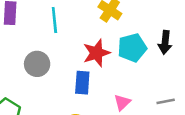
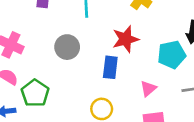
cyan pentagon: (132, 48) -> (172, 55), moved

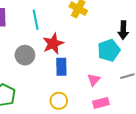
red star: (125, 39) -> (53, 44), moved

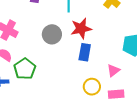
yellow circle: (59, 101) -> (92, 87), moved

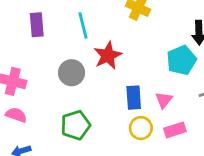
blue rectangle: (85, 52) -> (134, 98), moved
green pentagon: (25, 69) -> (75, 125), moved, turned 30

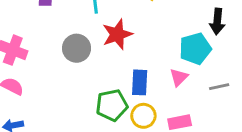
pink triangle: (164, 100) -> (179, 77), moved
green pentagon: (75, 125) -> (112, 105), moved

